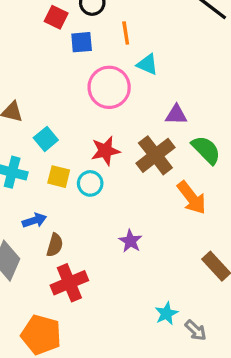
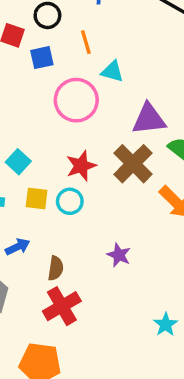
purple triangle: (176, 115) -> (149, 119), size x1.5
brown semicircle: (55, 245) -> (56, 268), moved

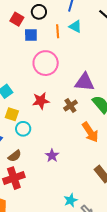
cyan triangle: (112, 71) -> (75, 27), moved
brown cross: (133, 164) -> (70, 106), size x0.6
cyan circle: (70, 201) -> (23, 129), moved
brown semicircle: (56, 268) -> (15, 156), turned 32

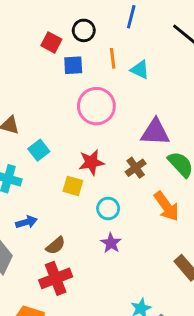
cyan triangle: (75, 27) -> (140, 70), moved
yellow square: (12, 114) -> (73, 186), moved
cyan circle: (23, 129) -> (108, 209), moved

